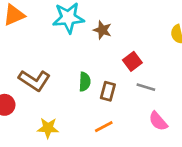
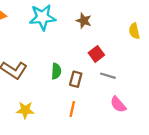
brown star: (102, 30) -> (84, 21), moved
orange line: (104, 127) -> (72, 109), turned -49

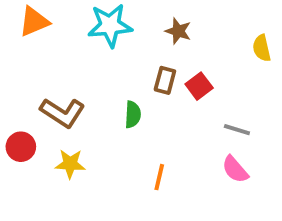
gray line: (108, 76) -> (237, 130), moved
brown rectangle: (76, 79) -> (165, 80), moved
yellow star: (25, 110) -> (70, 164), moved

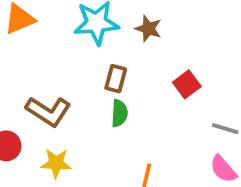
brown star: (178, 31) -> (148, 29), moved
brown rectangle: (165, 80) -> (116, 79), moved

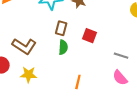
red square: (187, 84) -> (89, 36), moved, turned -32

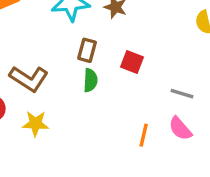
orange line: (78, 82) -> (144, 135), moved

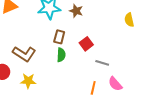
red square: (132, 62) -> (86, 44), turned 32
gray line: (182, 94) -> (102, 63), moved

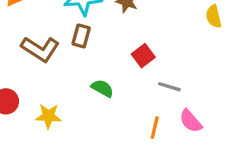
brown rectangle: (59, 37) -> (81, 36), moved
brown L-shape: (24, 54) -> (40, 49), moved
green semicircle: (61, 55) -> (102, 88), moved, turned -64

